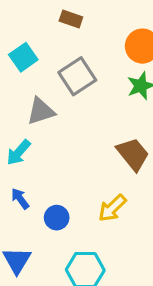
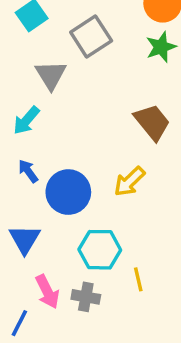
gray triangle: (41, 111) -> (51, 75), turned -44
blue circle: (57, 218) -> (68, 192), size x1.6

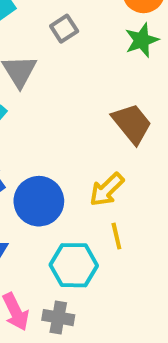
gray square: (91, 36) -> (64, 29), size x0.6
yellow line: (138, 279) -> (116, 236), moved

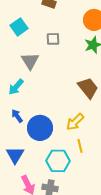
gray square: (64, 29) -> (53, 39), turned 32

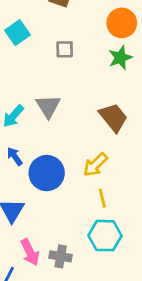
gray triangle: (30, 61) -> (48, 106), moved
cyan hexagon: (58, 161) -> (105, 236), moved

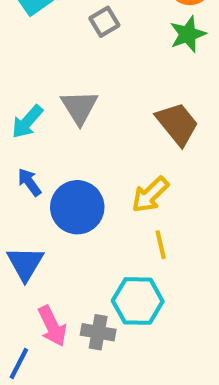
gray square: (65, 49) -> (104, 22), turned -30
cyan hexagon: (105, 236) -> (138, 301), moved

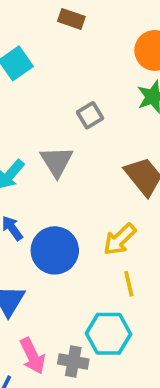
gray square: (104, 22) -> (90, 115), moved

